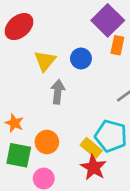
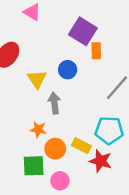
orange star: (14, 123) -> (38, 129), moved
yellow rectangle: (91, 148) -> (81, 146), moved

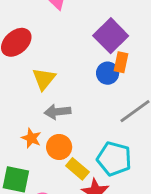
blue circle: (68, 70) -> (108, 73), moved
gray arrow: (54, 103) -> (58, 112), turned -102
orange circle: (55, 149) -> (59, 147), moved

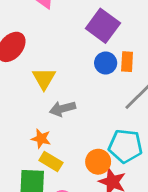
orange rectangle: (121, 62) -> (127, 62), moved
orange circle: (59, 147) -> (98, 162), moved
yellow rectangle: (77, 169) -> (51, 162), moved

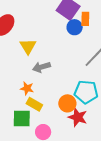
orange rectangle: (127, 62) -> (85, 19), moved
blue circle: (106, 63) -> (75, 27), moved

